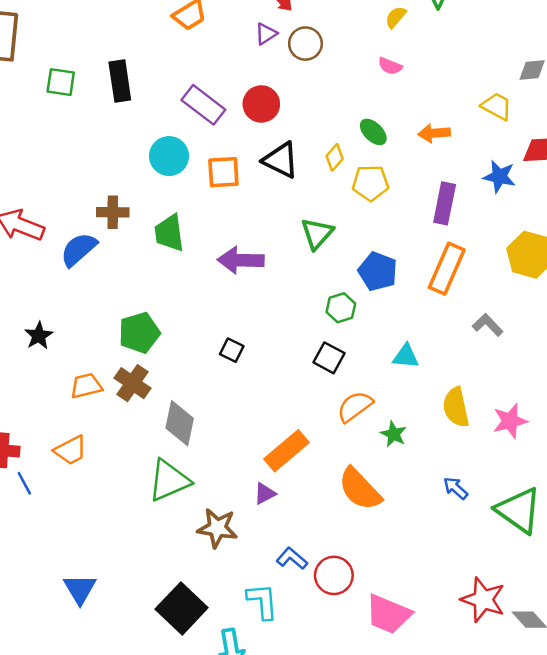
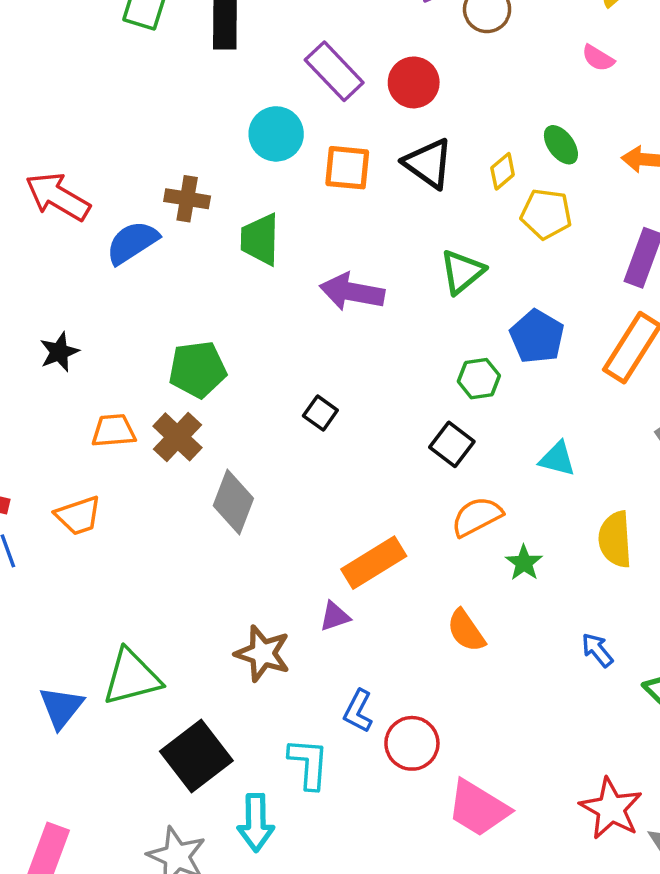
green triangle: (169, 481) -> (132, 677), moved
orange semicircle: (360, 489) -> (466, 631), size x0.7
blue L-shape: (292, 558) -> (358, 711), turned -112

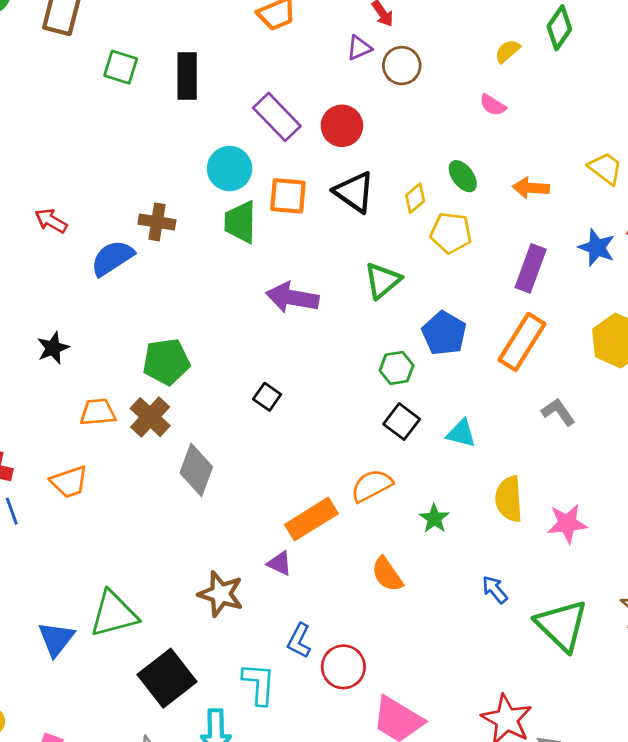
red arrow: (58, 197) -> (51, 221), size x0.6
green trapezoid: (260, 239) -> (240, 222), moved
black square: (452, 444) -> (402, 422), moved
orange semicircle: (477, 517) -> (372, 486), moved
purple triangle: (335, 616) -> (280, 563), turned 44

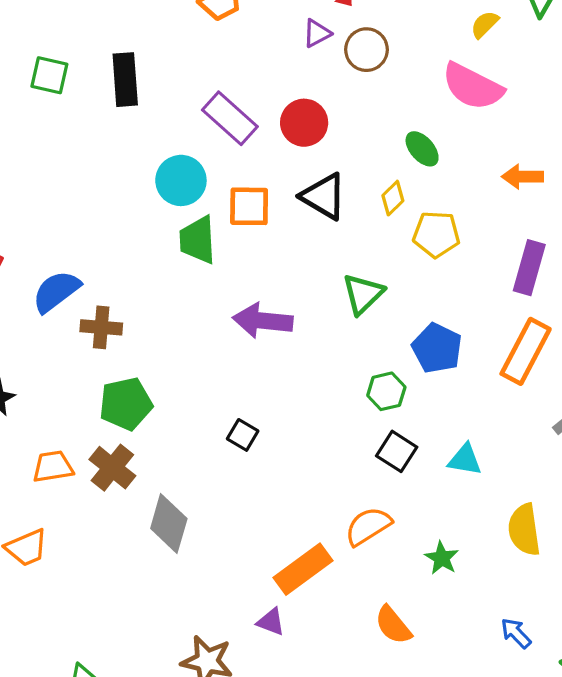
pink semicircle: (493, 105) -> (473, 86), size x2.0
green ellipse: (463, 176) -> (422, 149), moved
brown cross: (157, 222) -> (101, 327), moved

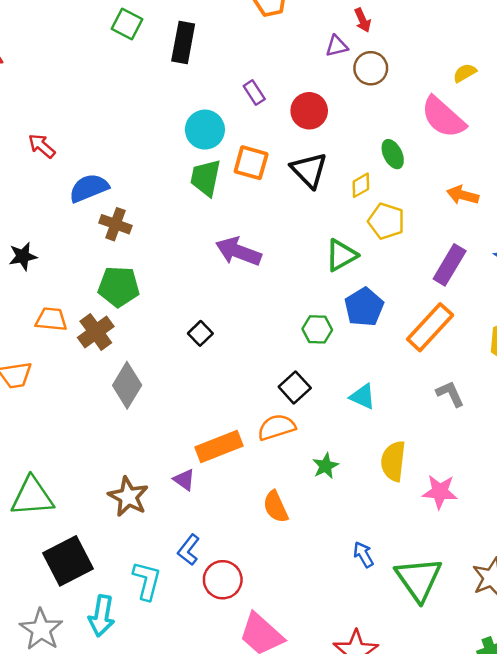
purple rectangle: (230, 118) -> (254, 93), size x0.6
green triangle: (363, 294) -> (341, 255), moved
black square: (397, 451) -> (295, 387), moved
blue arrow: (516, 633) -> (363, 555), moved

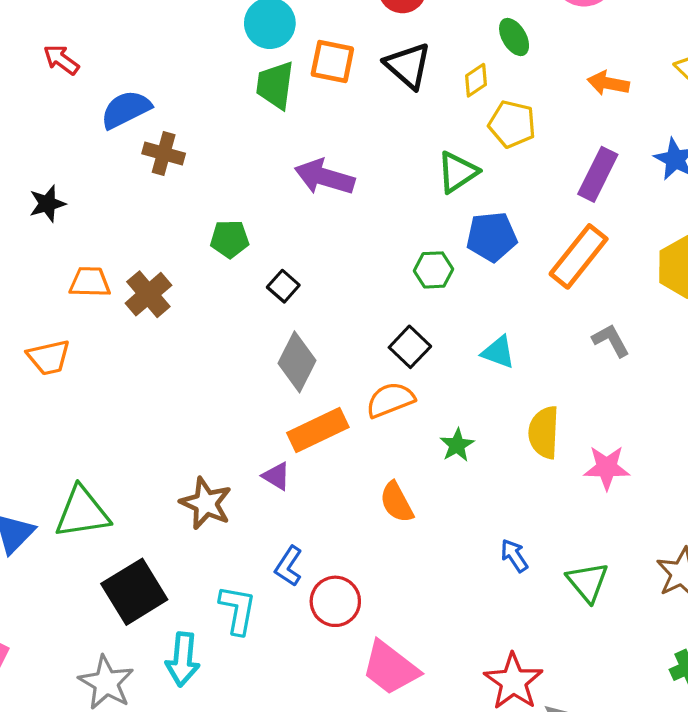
green pentagon: (119, 287) -> (230, 239), moved, size x0.7
blue pentagon: (364, 307) -> (492, 237), turned 30
gray diamond: (127, 385) -> (297, 362), moved
green triangle: (419, 579) -> (588, 582), size x0.7

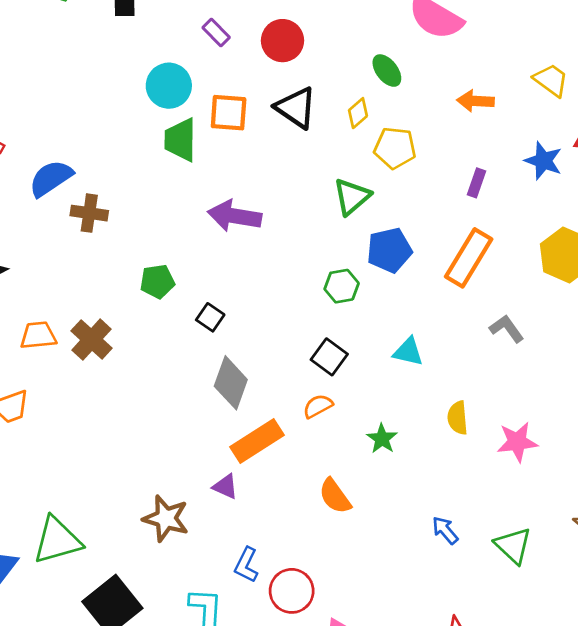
purple rectangle: (598, 174) -> (476, 183), size x0.6
orange semicircle: (390, 400) -> (318, 406), size x0.7
yellow semicircle: (544, 432) -> (458, 418), size x0.7

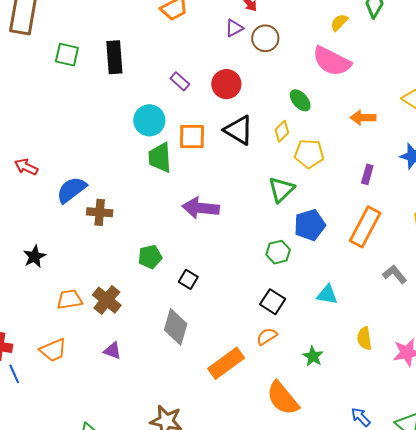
gray diamond: (231, 383) -> (176, 327), moved
purple triangle: (225, 487) -> (112, 351), moved
orange semicircle: (335, 496) -> (283, 398), size x1.4

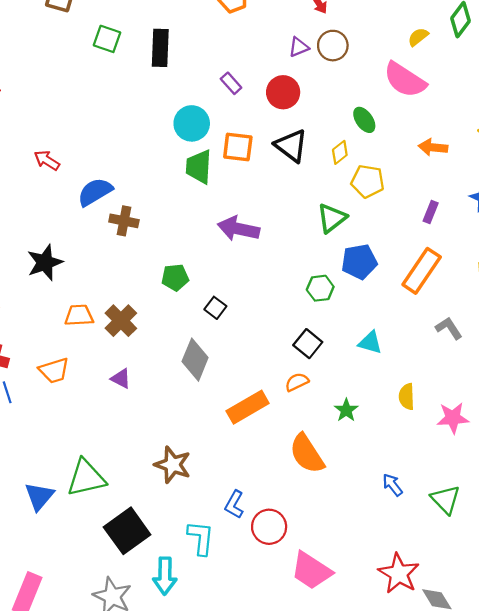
purple triangle: (234, 28) -> (299, 47), moved
black star: (34, 257) -> (45, 262), size x1.4

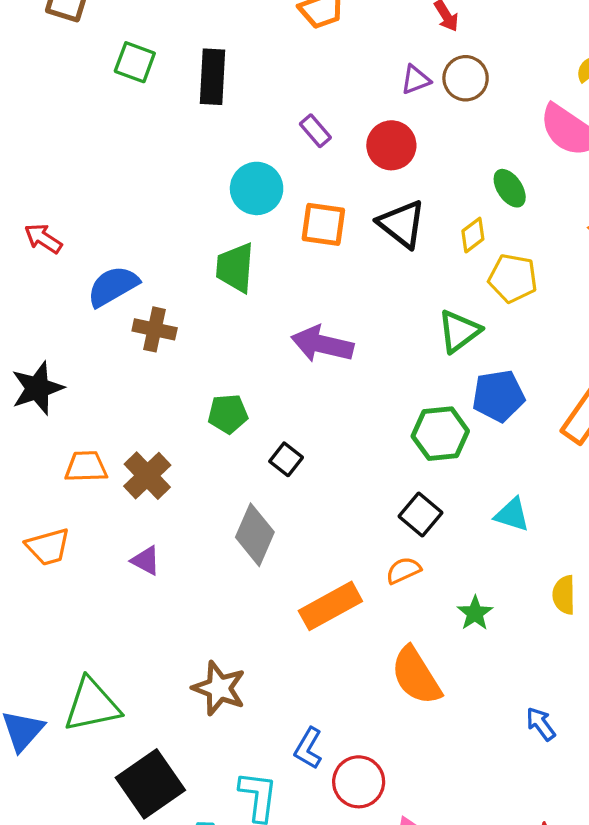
green trapezoid: (199, 167) -> (235, 268), moved
green hexagon: (320, 288) -> (440, 434), size x1.4

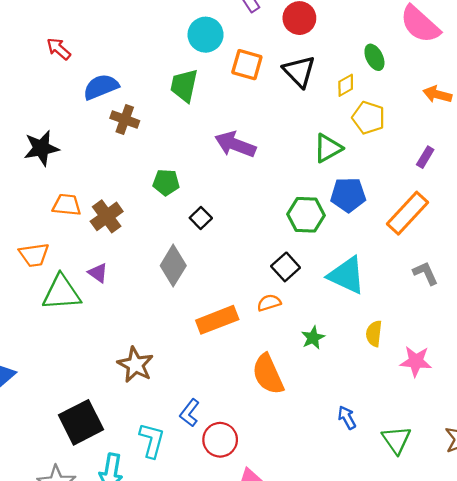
cyan triangle: (512, 515) -> (347, 275), size x1.6
green triangle: (92, 705) -> (62, 293), moved

